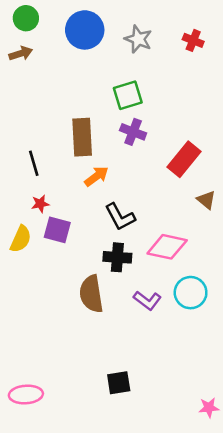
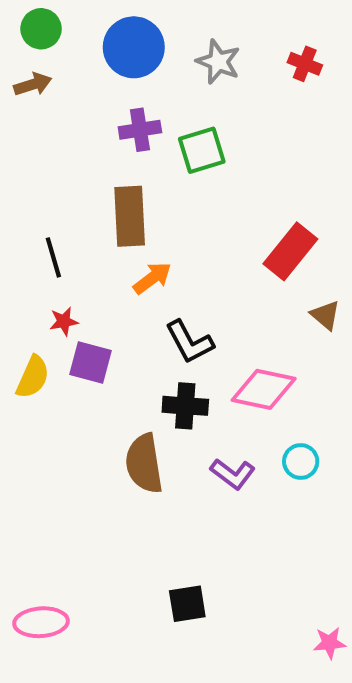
purple cross: (133, 132) -> (140, 130), moved, turned -30
cyan circle: (191, 293) -> (301, 461), size x0.7

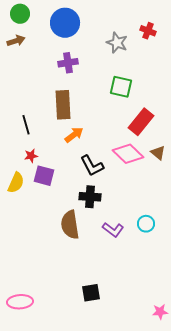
gray star: (218, 62) -> (117, 43), moved
green square: (202, 150) -> (121, 87), moved, turned 30
pink diamond: (264, 389) -> (128, 154), moved, turned 32

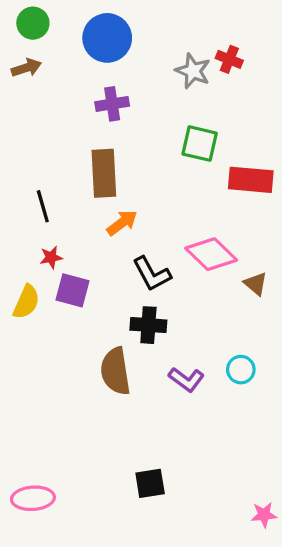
red cross: (148, 31) -> (229, 59), moved
red rectangle: (141, 122) -> (251, 180), moved, turned 56
brown triangle: (158, 153) -> (256, 284), moved

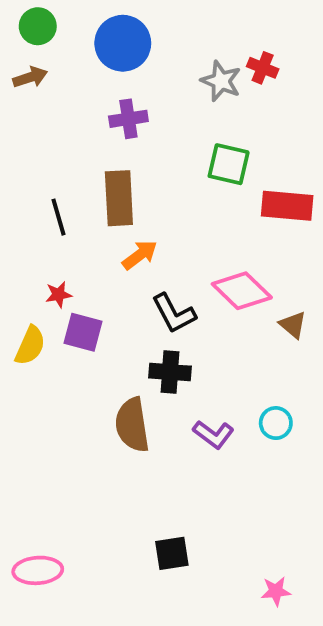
black line: (43, 206) -> (59, 217), moved
pink star: (264, 515) -> (276, 591), moved

